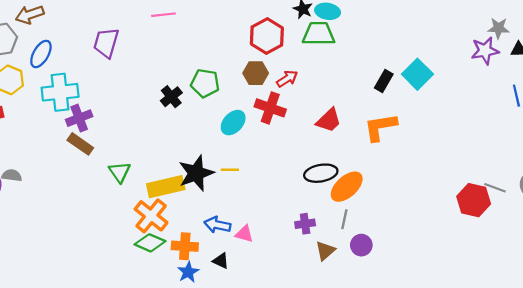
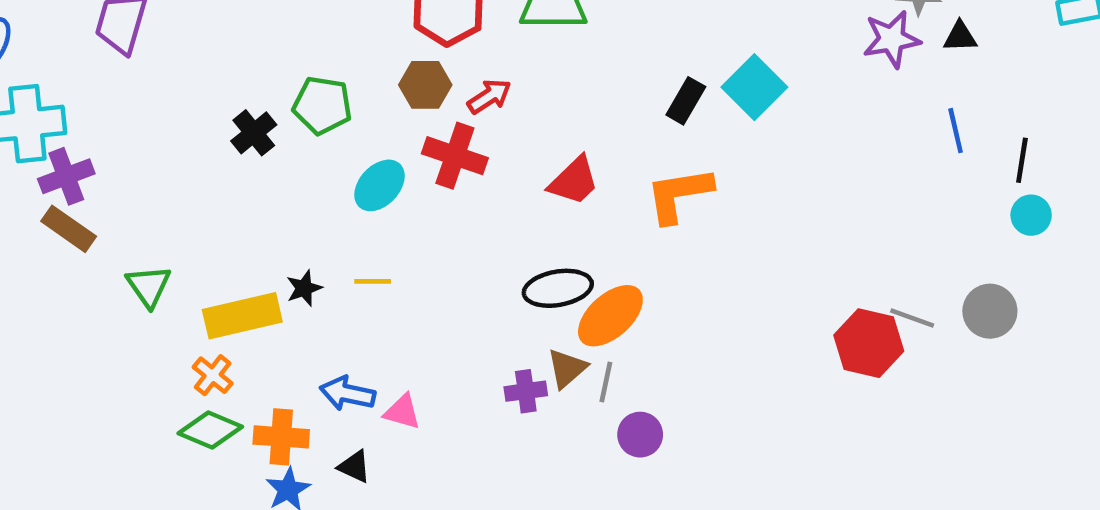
black star: (196, 173) -> (304, 288), size x0.5
orange cross: (151, 216) -> (213, 375), size x0.6
brown triangle: (325, 251) -> (567, 368), moved

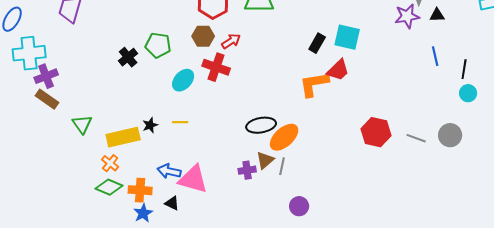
cyan square: (754, 87) -> (347, 37), turned -32
red trapezoid: (574, 181) -> (338, 70), moved
red hexagon: (869, 343) -> (376, 132), moved
pink triangle: (402, 412) -> (193, 179), size x1.8
purple circle: (640, 435) -> (299, 206), moved

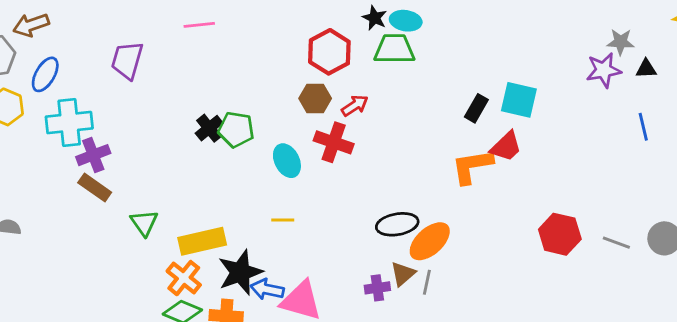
green pentagon: (158, 45) -> (236, 130), moved
cyan ellipse: (183, 80) -> (287, 161), turned -70
black star: (150, 125) -> (240, 272), moved, size x2.0
orange cross: (110, 163) -> (184, 278), size x1.4

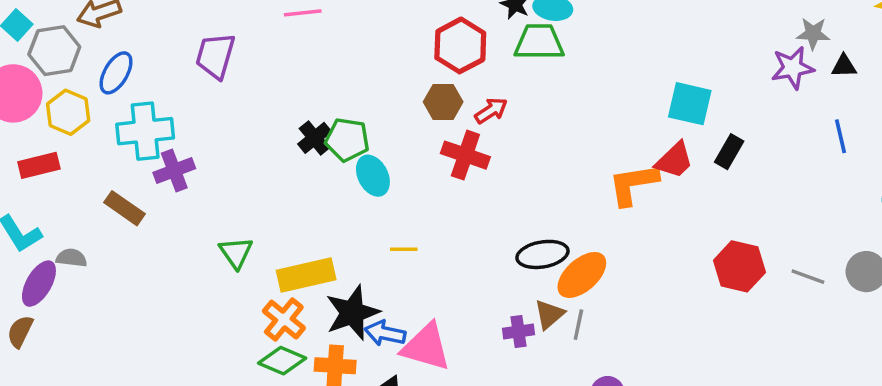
black rectangle: (476, 108) -> (729, 152), moved
cyan ellipse: (287, 161) -> (373, 176), moved
brown rectangle: (95, 188) -> (125, 208), moved

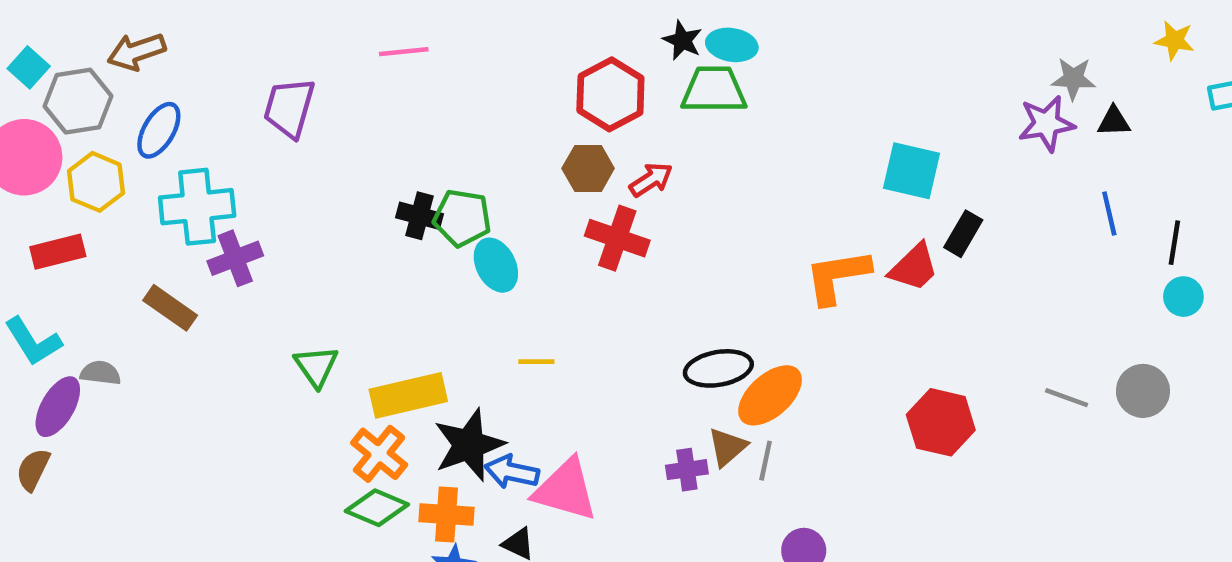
black cross: (315, 138) -> (420, 216), turned -36
red trapezoid: (674, 160) -> (914, 267), moved
red hexagon: (739, 266) -> (941, 422), moved

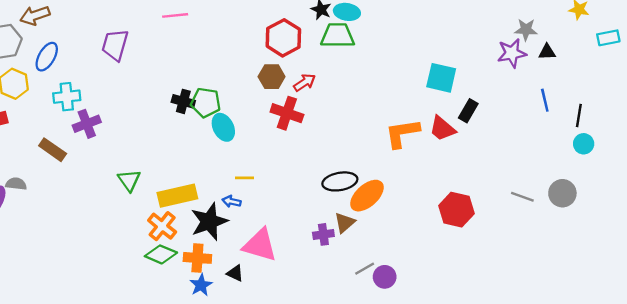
cyan cross: (197, 207) -> (67, 97), size x0.7
red trapezoid: (914, 267) -> (442, 128), turned 84
gray line: (766, 461) -> (365, 269), moved, turned 48
blue arrow: (512, 472) -> (232, 201), moved, size x0.7

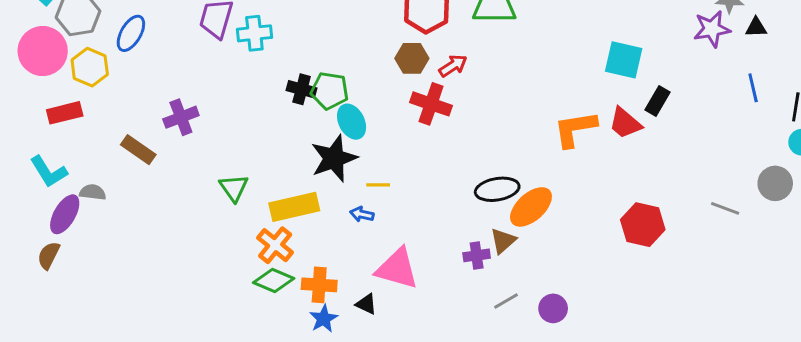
cyan cross: (67, 97) -> (254, 33), moved
gray circle: (562, 193) -> (775, 183), moved
black star: (209, 221) -> (334, 158), moved
gray line: (365, 269) -> (506, 301), moved

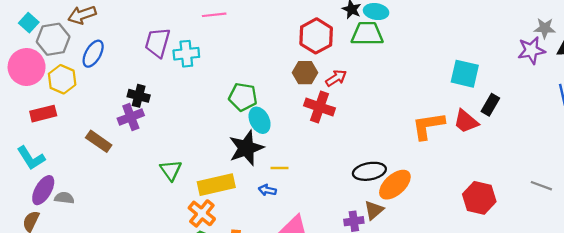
black cross: (302, 89) -> (139, 96), moved
gray semicircle: (93, 192) -> (64, 198), moved

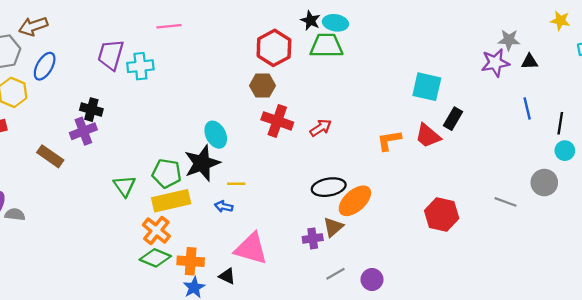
red arrow: (336, 78) -> (321, 128), moved
green pentagon: (243, 97) -> (167, 173), moved
orange L-shape: (428, 126) -> (389, 140), size x0.7

